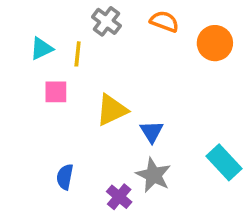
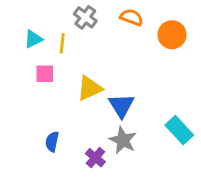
blue triangle: (152, 132) -> (121, 106), size x1.4

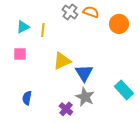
gray cross: (85, 17) -> (70, 12), moved
pink square: (45, 74) -> (20, 54), moved
blue semicircle: (52, 142) -> (27, 98), moved

